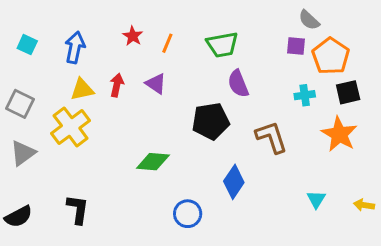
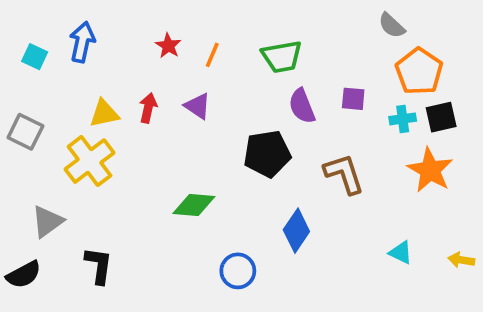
purple square: (296, 46) -> (353, 99), moved
blue arrow: (75, 47) -> (82, 42), moved
cyan cross: (305, 95) -> (403, 119), moved
gray triangle: (23, 153) -> (47, 221), moved
cyan triangle: (316, 199) -> (401, 253), turned -36

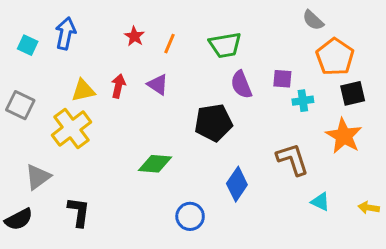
cyan cross: (403, 119) -> (303, 101), moved
brown L-shape: (344, 174) -> (293, 159), moved

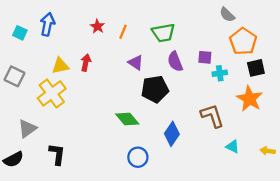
purple triangle: (158, 85) -> (136, 63), moved
green diamond: (155, 164) -> (127, 119), moved, turned 45

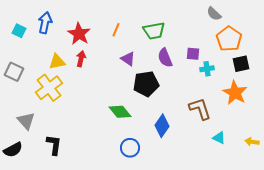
red star: (97, 26) -> (79, 34), moved, size x1.6
gray triangle: (27, 129) -> (26, 121), turned -36

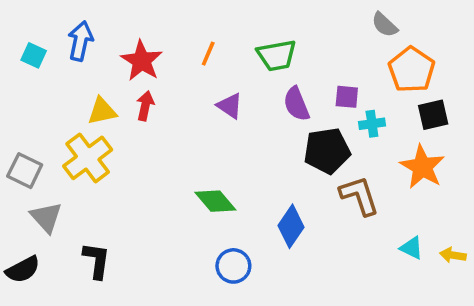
gray square: (14, 72) -> (25, 171), moved
black pentagon: (146, 84) -> (327, 151), moved
cyan triangle: (219, 138) -> (412, 248), moved

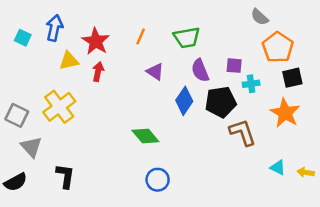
yellow triangle: (102, 111) -> (69, 61), moved
blue diamond: (291, 226) -> (184, 101), moved

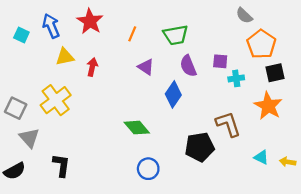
blue arrow: (54, 28) -> (51, 26), turned -35
red star: (96, 41) -> (90, 21), moved
black pentagon: (221, 102) -> (200, 147), moved

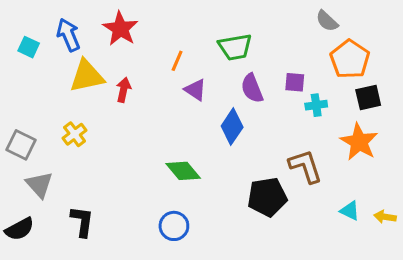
orange line: (132, 34) -> (177, 61), moved
yellow triangle: (65, 57) -> (87, 76), size x1.4
yellow cross: (56, 100) -> (75, 134), size x0.6
blue circle: (148, 169) -> (174, 226), moved

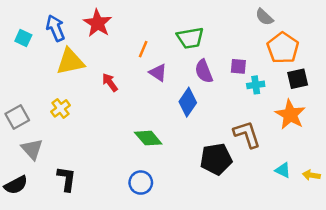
red arrow: (123, 90) -> (110, 82), moved, turned -48
gray square: (21, 145) -> (17, 117), turned 35

